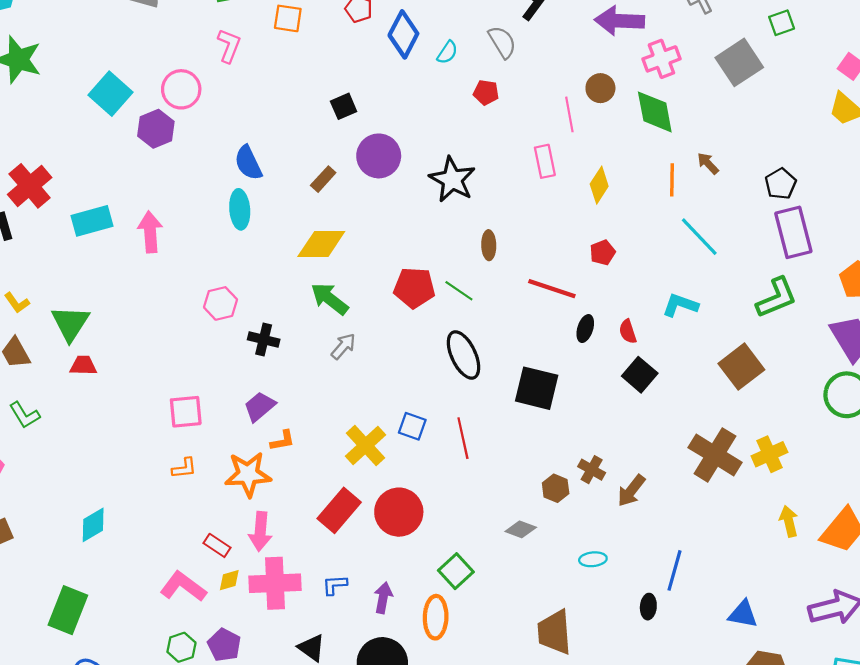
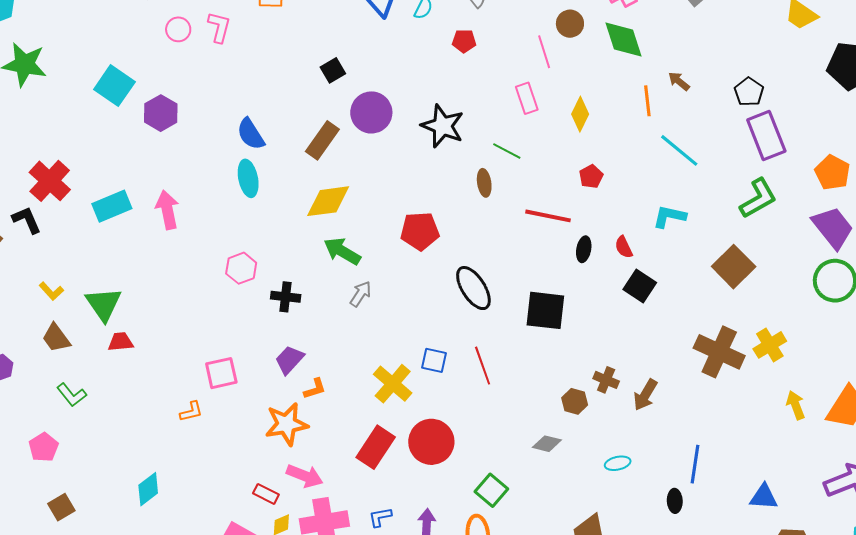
pink circle: (181, 89) -> (178, 29), moved, size x0.7
brown rectangle: (323, 179) -> (322, 140), size x1.5
green line: (459, 291) -> (507, 151), moved
orange L-shape: (184, 468) -> (191, 412), moved
pink arrow: (260, 531) -> (305, 476), turned -66

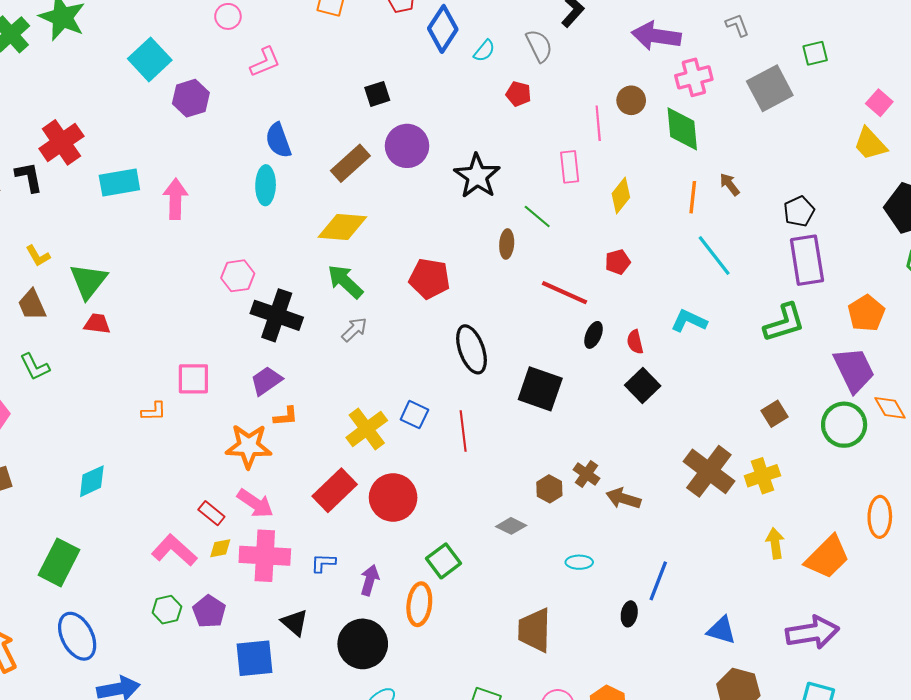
pink L-shape: (219, 27) -> (265, 62), moved, turned 40
brown square: (734, 267) -> (774, 414), moved, size x0.6
black cross: (286, 297) -> (277, 315), size x1.6
brown arrow: (645, 395) -> (623, 498), turned 64

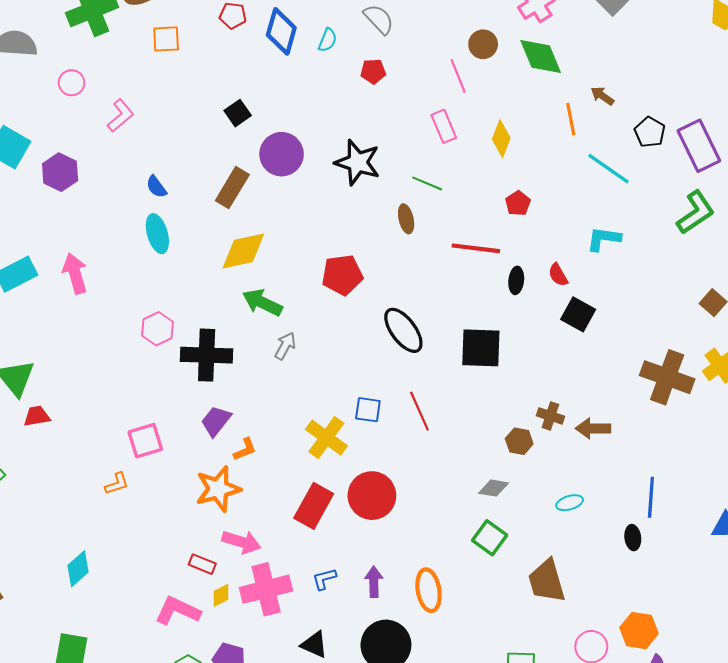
blue semicircle: (278, 140) -> (156, 187), size x0.7
black pentagon: (799, 211) -> (650, 132), moved
green square: (444, 561) -> (490, 538), moved

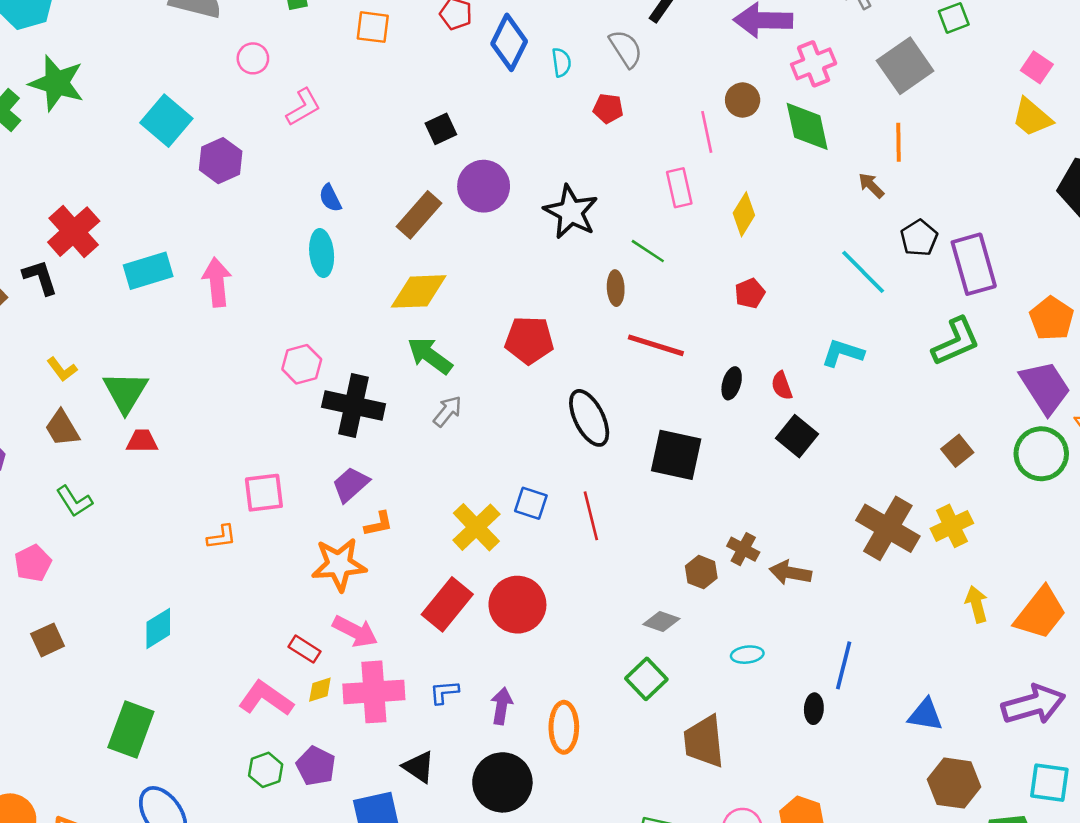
cyan semicircle: (328, 40) -> (561, 62), turned -40
orange line: (571, 119) -> (898, 142), moved
red line: (476, 248) -> (656, 345), moved

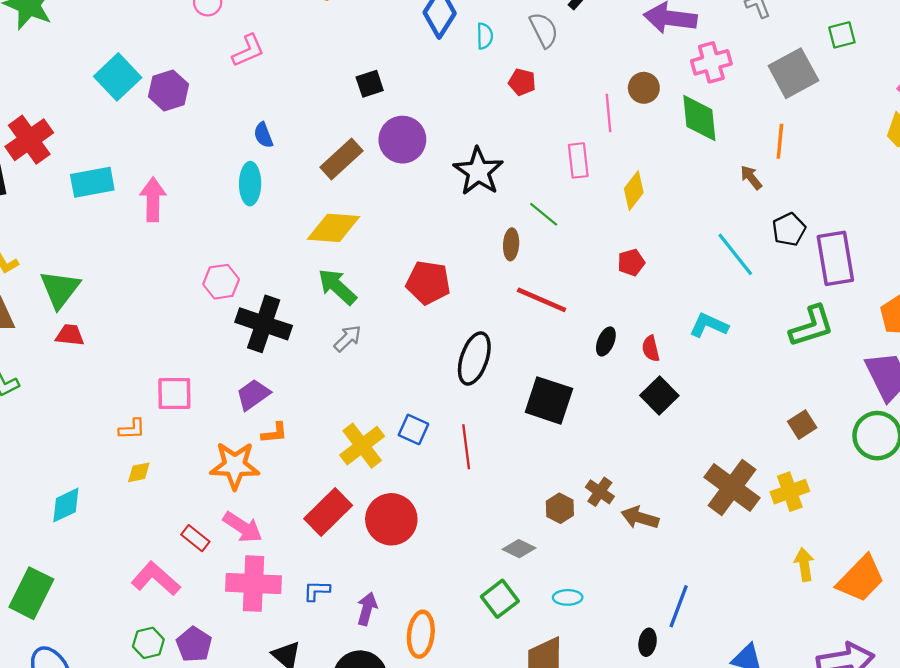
cyan square: (166, 121) -> (118, 77), moved
black ellipse: (589, 418) -> (474, 359), turned 39
cyan ellipse: (747, 655) -> (568, 597), moved
yellow diamond: (320, 690) -> (139, 472), moved

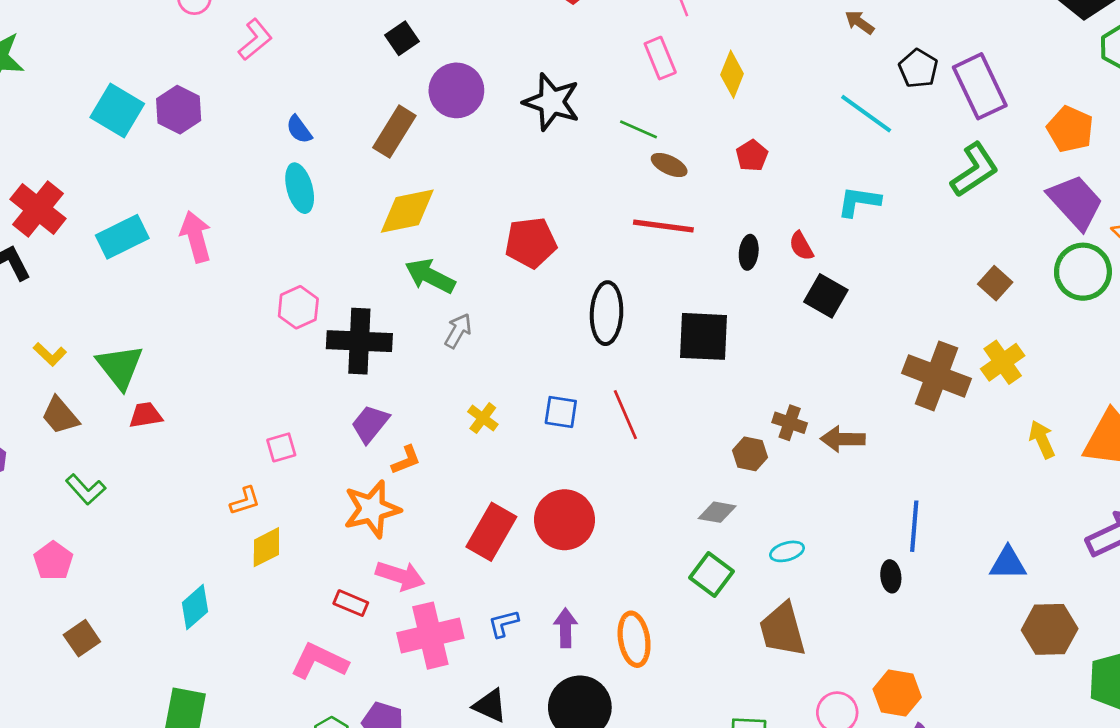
brown ellipse: (511, 244) -> (669, 165), moved, turned -52
pink square: (174, 393) -> (281, 447), size x0.7
yellow cross: (362, 446) -> (483, 418), moved, size x0.6
yellow diamond: (139, 472) -> (266, 547), size x1.4

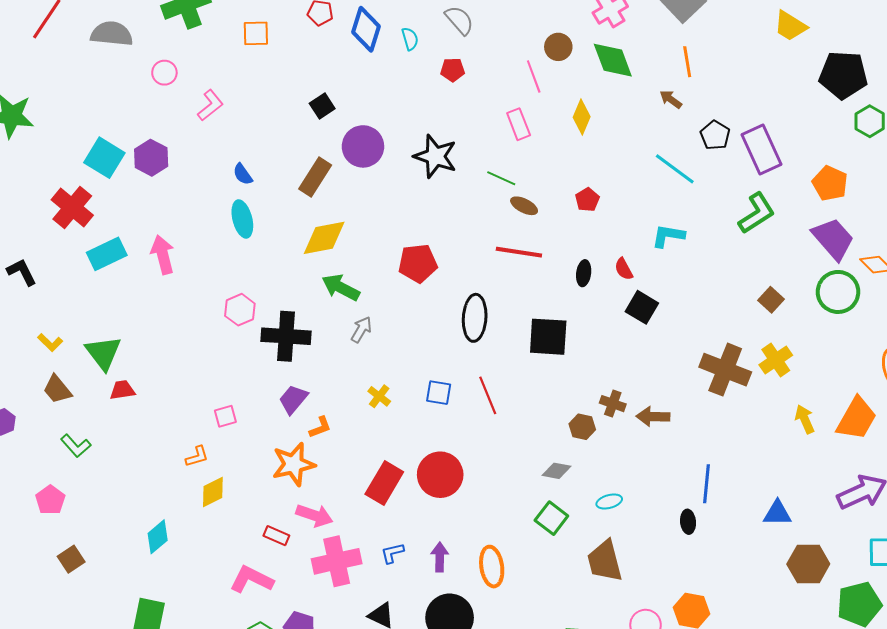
yellow diamond: (732, 74) -> (582, 117), moved
red cross: (38, 209) -> (72, 208), moved

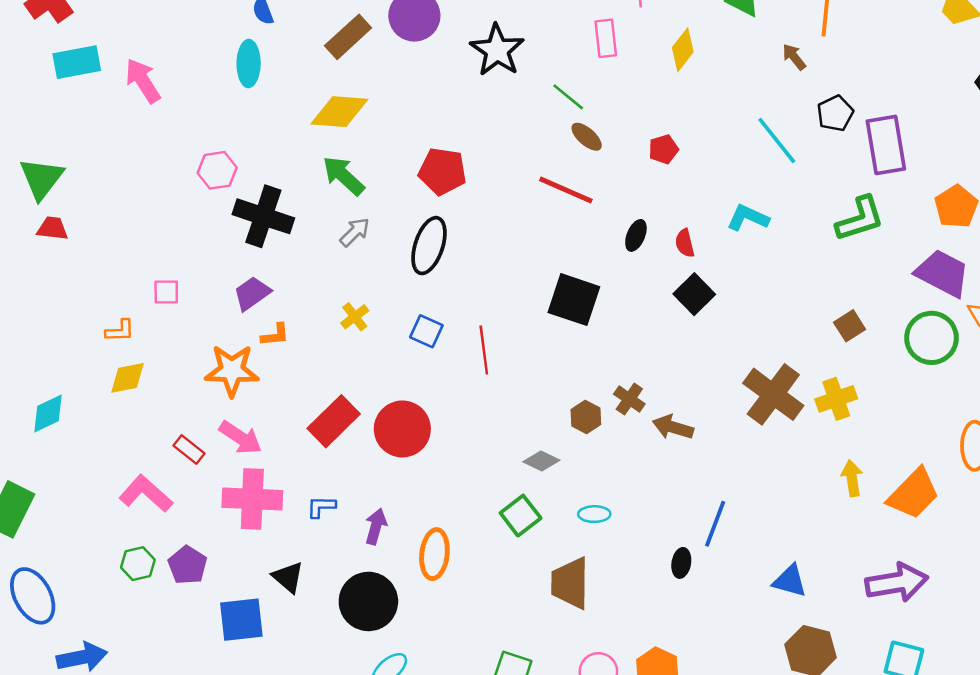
purple trapezoid: (833, 239) -> (942, 273), turned -36
pink arrow: (163, 255) -> (143, 81), turned -33
black ellipse: (475, 318) -> (429, 246), moved

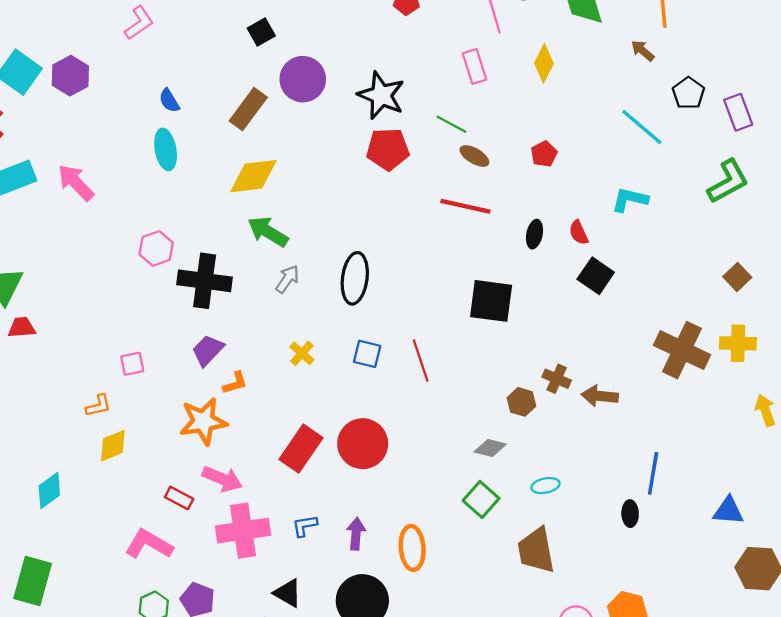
purple rectangle: (886, 145) -> (738, 112), size x0.7
red pentagon: (442, 171) -> (388, 149), moved
yellow cross: (836, 399) -> (738, 343), turned 32

